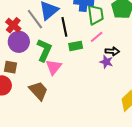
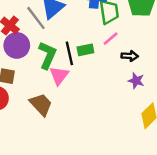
black line: (64, 27) -> (69, 53), moved
purple star: (106, 62) -> (136, 81), moved

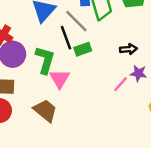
gray line: (36, 18) -> (76, 21), moved
pink line: (111, 39) -> (121, 84), moved
black line: (69, 53) -> (66, 38), moved

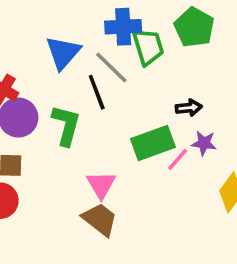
green rectangle: (83, 49) -> (153, 143), moved, size x1.6
pink triangle: (60, 79) -> (101, 185), moved
brown trapezoid: (45, 111) -> (100, 219), moved

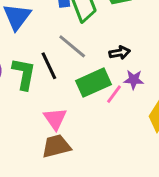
gray line: (111, 68) -> (72, 46), moved
black line: (97, 92) -> (49, 66), moved
brown trapezoid: (100, 219) -> (56, 146), turned -48

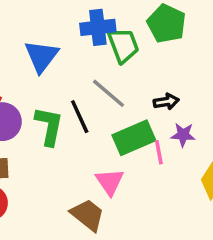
pink line: (114, 94) -> (159, 152), turned -48
pink triangle: (55, 119) -> (110, 182), moved
brown trapezoid: (56, 146) -> (87, 215), turned 52

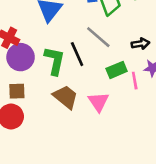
green rectangle: (134, 138) -> (117, 70), size x0.7
brown trapezoid: (87, 215) -> (66, 97), moved

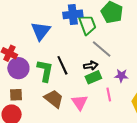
gray line: (98, 37) -> (102, 49), moved
black arrow: (141, 44) -> (91, 66), moved
pink line: (135, 81) -> (109, 94), moved

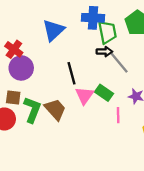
black arrow: (91, 66) -> (104, 52), moved
green L-shape: (45, 71) -> (32, 110), moved
green rectangle: (93, 77) -> (104, 93), turned 49
pink triangle: (80, 102) -> (84, 96), moved

